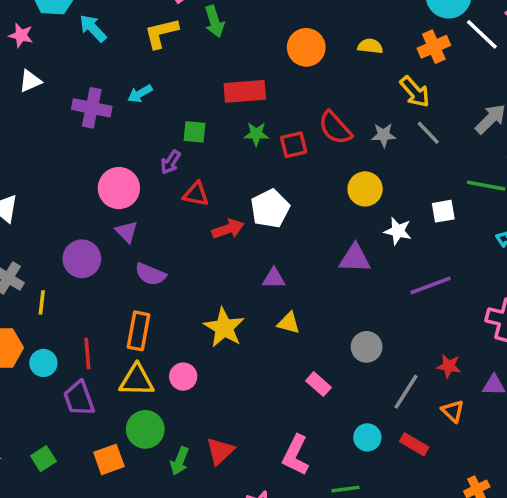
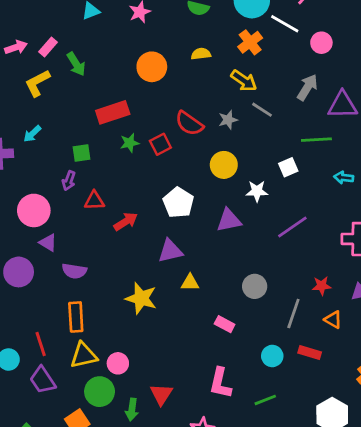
white pentagon: (270, 209) -> (178, 203), moved
purple triangle: (274, 278) -> (170, 251), size x1.4
pink circle: (183, 377) -> (118, 363), moved

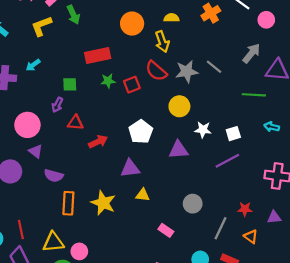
yellow arrow: (244, 81) -> (162, 42), moved, turned 30
gray star: (228, 120) -> (187, 72), size x1.5
white square: (288, 167) -> (233, 134), moved
orange rectangle: (76, 317) -> (68, 203), moved

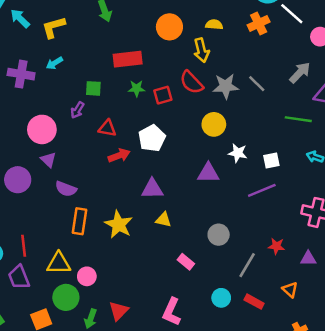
yellow L-shape: (42, 26) -> (54, 27), moved
red triangle: (75, 123) -> (107, 128), moved
white pentagon: (141, 132) -> (152, 138), moved
orange triangle: (251, 236) -> (290, 290), moved

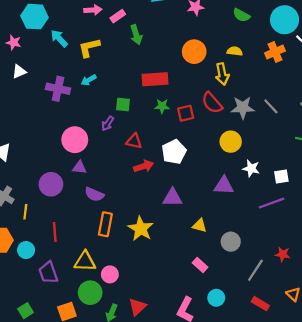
purple triangle: (48, 160) -> (79, 167), turned -40
yellow triangle: (164, 220) -> (200, 226), moved
red line: (24, 246) -> (55, 232), moved
cyan circle: (221, 298) -> (216, 298), moved

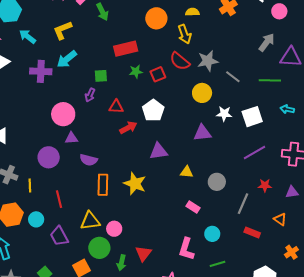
cyan arrow: (59, 38) -> (28, 36), moved
cyan arrow: (89, 80) -> (67, 59), size x1.5
gray line: (271, 106) -> (233, 77), moved
white square: (281, 177) -> (252, 117), size x1.5
purple line: (272, 203) -> (255, 152), moved

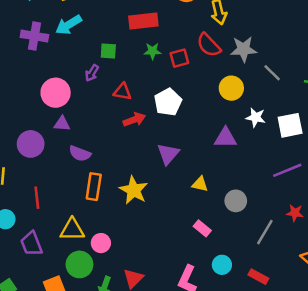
purple triangle: (159, 151) -> (168, 154), turned -48
red rectangle: (252, 233) -> (258, 277), moved

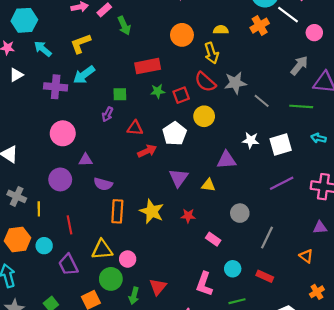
yellow circle: (231, 88) -> (204, 116), moved
pink circle: (56, 93) -> (63, 133), moved
yellow triangle: (200, 184) -> (208, 185), moved
red star: (295, 213) -> (188, 216), moved

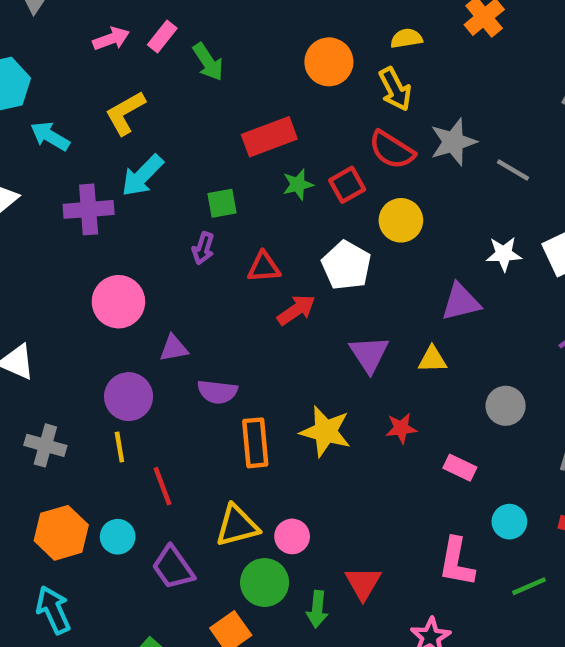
yellow line: (39, 209) -> (119, 447), moved

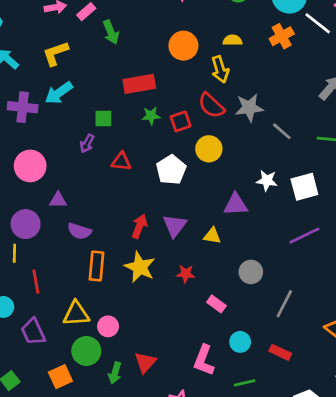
red arrow: (296, 310) -> (139, 226), moved, turned -45

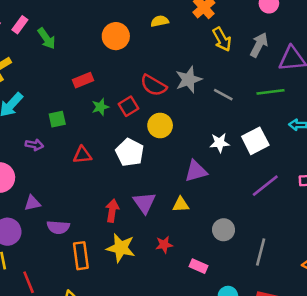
yellow arrow: (220, 69) -> (222, 39), moved
red rectangle: (139, 84) -> (83, 80), size x0.7
purple arrow: (87, 143) -> (34, 145), moved, turned -96

